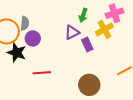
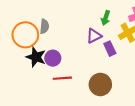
purple circle: (33, 38) -> (53, 58), moved
brown circle: (89, 85) -> (100, 84), moved

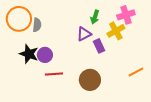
orange circle: (25, 35) -> (19, 19), moved

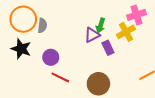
green arrow: (95, 17) -> (101, 26), moved
black star: (29, 54) -> (21, 49), moved
red line: (54, 74) -> (60, 77), turned 30

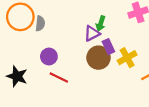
yellow cross: (126, 32) -> (127, 58), moved
black star: (21, 49) -> (17, 76), moved
brown circle: (98, 84) -> (98, 58), moved

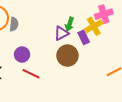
purple rectangle: (108, 47) -> (84, 37), moved
yellow cross: (127, 58) -> (94, 26), moved

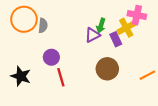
pink cross: (104, 14) -> (137, 15), turned 30
brown circle: (67, 56) -> (107, 69), moved
red line: (31, 74) -> (61, 77), turned 48

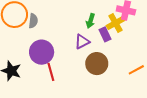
purple triangle: (93, 35) -> (82, 42), moved
purple circle: (51, 57) -> (42, 52), size x1.5

